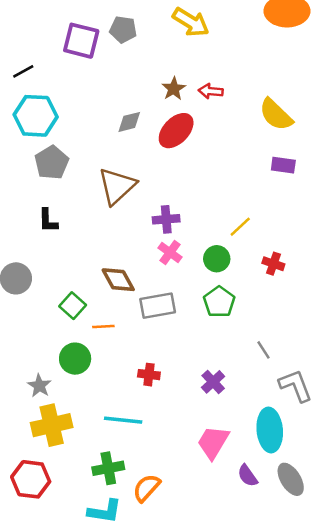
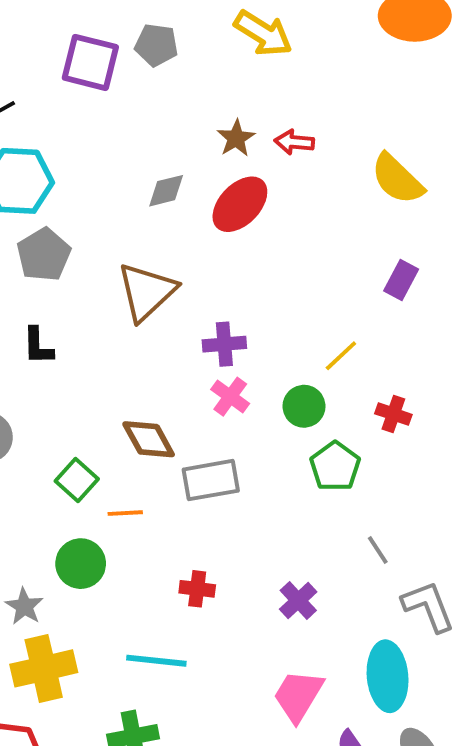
purple rectangle: (283, 165) -> (401, 280), moved, turned -70
green pentagon: (219, 302) -> (335, 466), moved

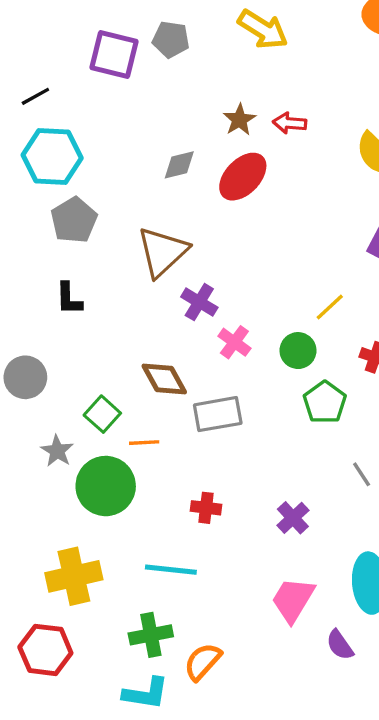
purple cross: (224, 344) -> (199, 302), moved, turned 36
green circle: (81, 564) -> (106, 486), size x1.4
gray star: (24, 606) -> (57, 451), moved

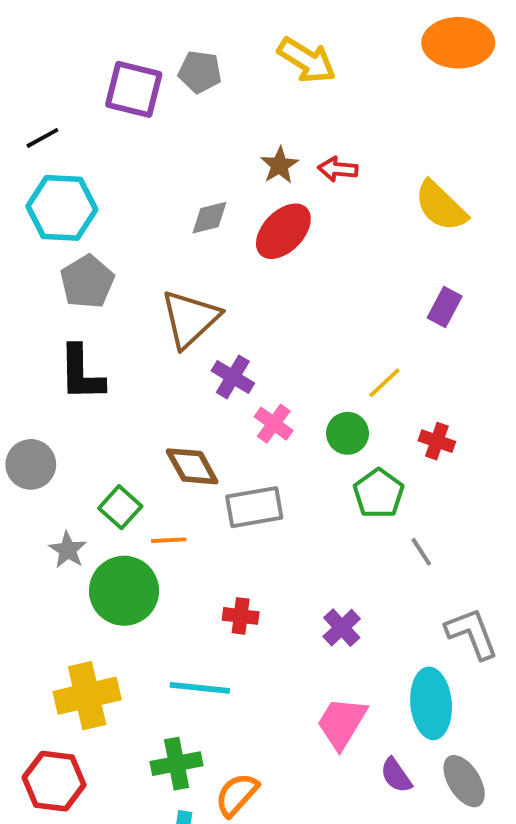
black L-shape: (69, 299) -> (81, 373), size x1.5
gray line: (362, 474) -> (421, 552), moved

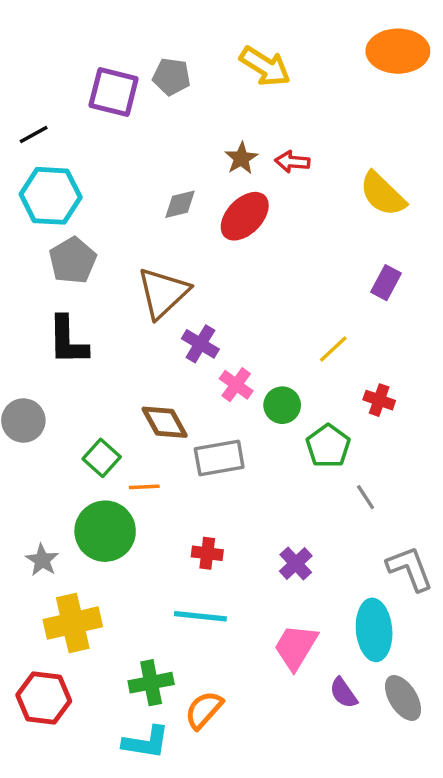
green circle: (347, 433) -> (282, 405), moved
gray star: (68, 550) -> (42, 560), moved
cyan line: (200, 688) -> (200, 616), moved

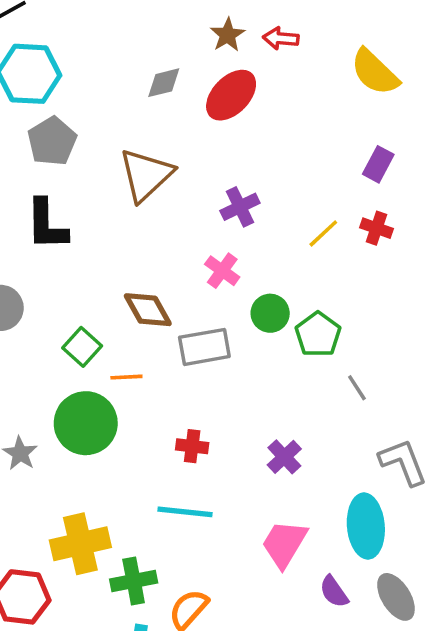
purple cross: (200, 344) -> (240, 207), moved, turned 33
red cross: (379, 400) -> (376, 228), moved
green circle: (282, 405) -> (270, 313), moved
yellow cross: (73, 623) -> (80, 544), moved

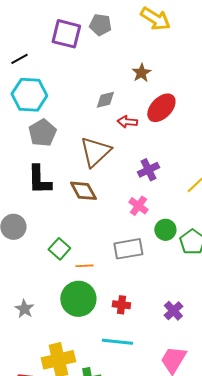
red arrow: (281, 38) -> (127, 122), moved
red ellipse: (231, 95) -> (161, 108), moved
brown diamond: (148, 310) -> (83, 191), moved
green circle: (86, 423) -> (78, 299), moved

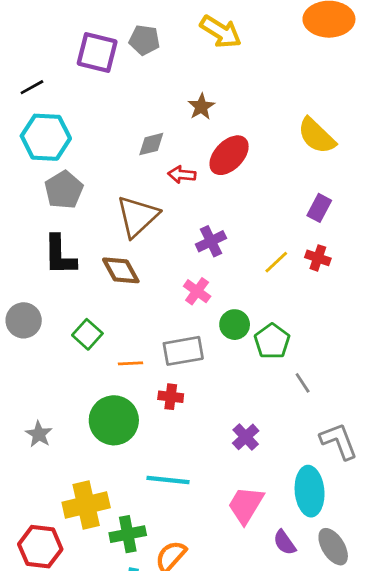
green square: (59, 249) -> (87, 334), moved
orange line: (84, 266) -> (130, 363), moved
red cross: (121, 305) -> (171, 397), moved

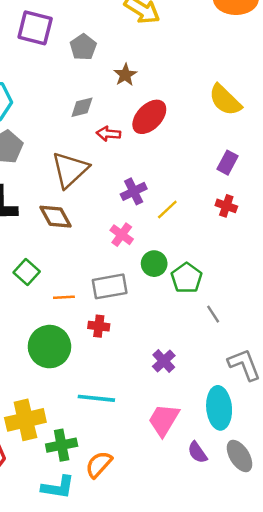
gray pentagon: (144, 40) -> (83, 47), moved, turned 30
yellow line: (276, 262) -> (167, 209), moved

